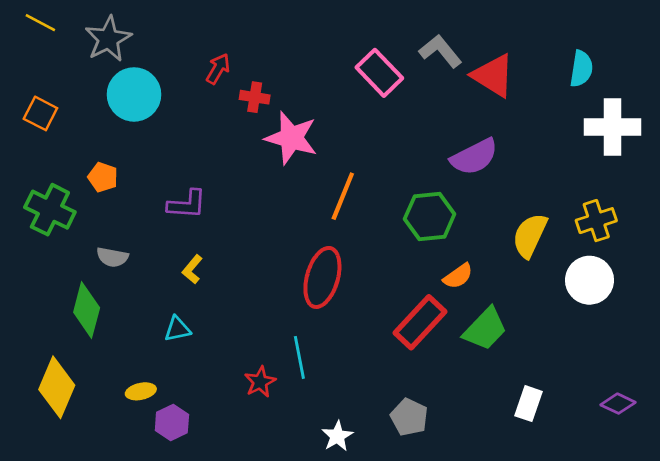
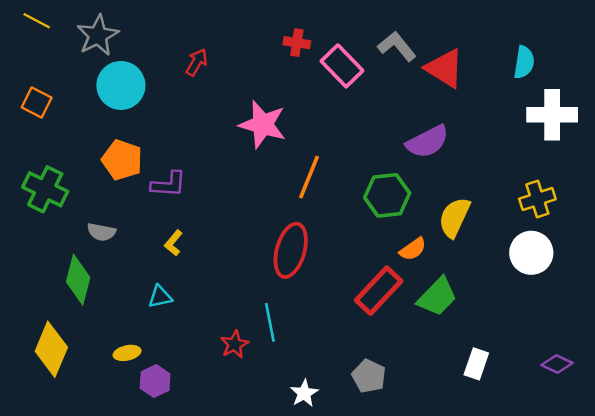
red cross: (255, 97) -> (297, 43), moved
orange pentagon: (103, 177) -> (122, 160), moved, size x1.5
yellow semicircle: (530, 235) -> (454, 217), moved

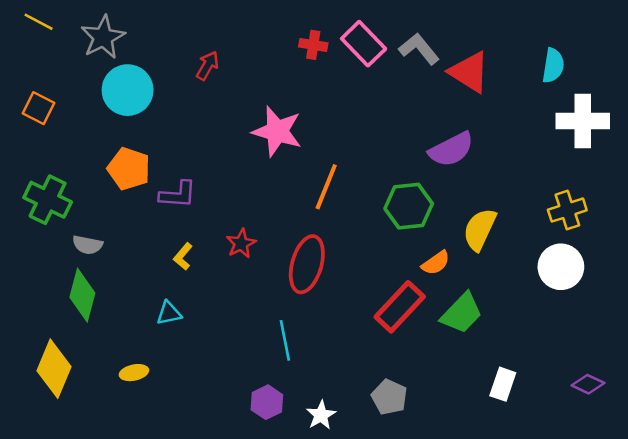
pink rectangle: (342, 66) -> (364, 44), moved
gray semicircle: (101, 232) -> (88, 245), moved
red star: (235, 344) -> (241, 244), moved
purple hexagon: (155, 381) -> (267, 402), moved

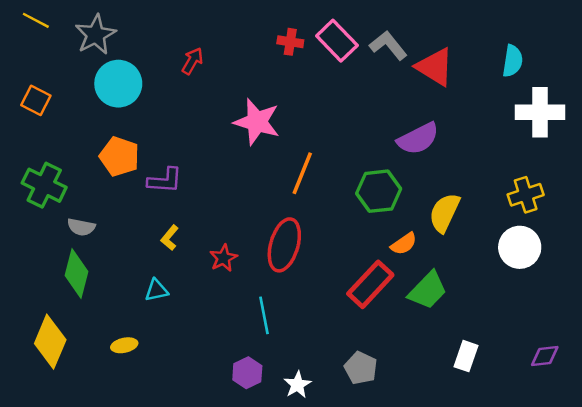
red star: (241, 244) -> (223, 258), moved
purple diamond: (588, 384) -> (545, 356), turned -32

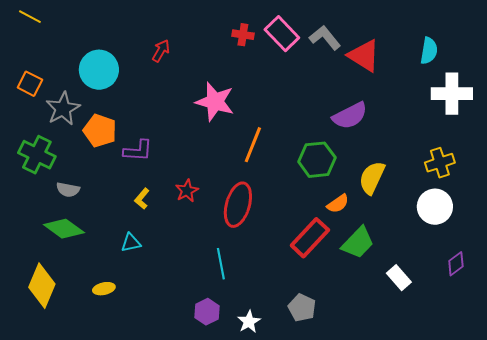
gray star: (96, 35) -> (63, 109), moved
red star: (223, 258) -> (187, 191), moved
green diamond: (76, 274) -> (64, 229), turned -69
white rectangle: (466, 356) -> (399, 278), moved, turned -60
purple diamond: (545, 356) -> (456, 264), moved, turned -30

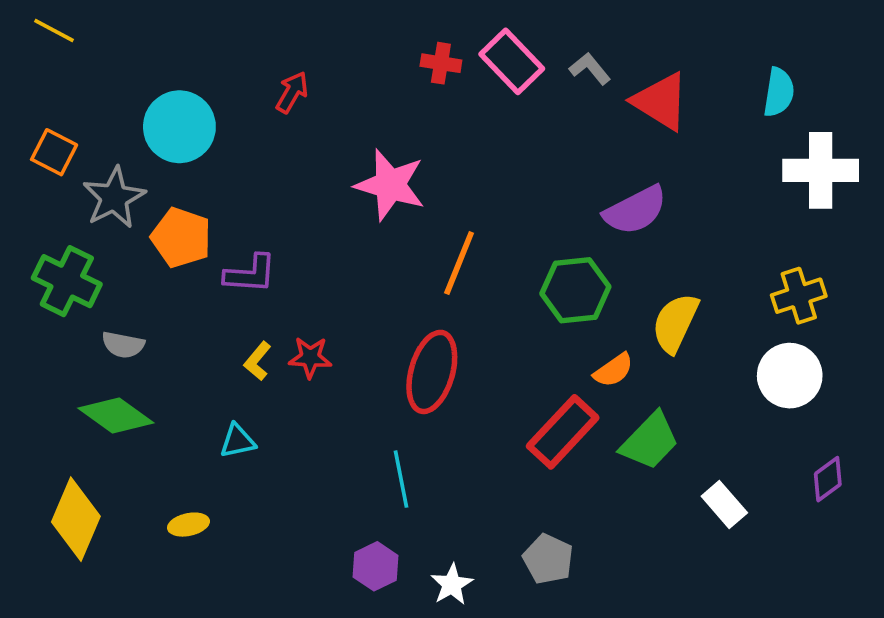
gray L-shape: (325, 38) -> (590, 69), size x0.7
red star: (187, 191) -> (310, 357), moved, turned 30

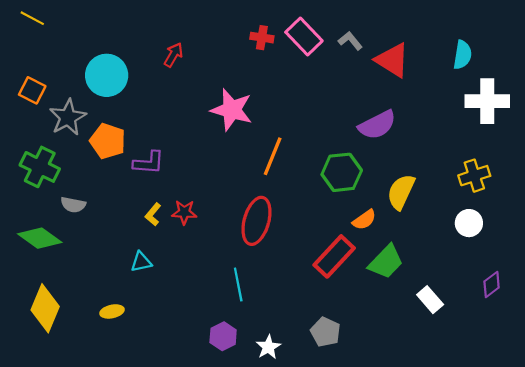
white circle: (790, 376) -> (469, 223), size x0.7
green diamond: (116, 416) -> (40, 238), moved

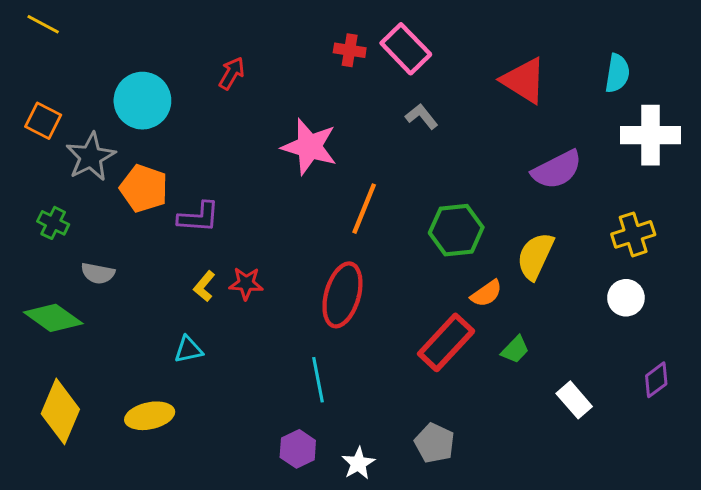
gray L-shape: (350, 41) -> (422, 116), moved
purple semicircle: (377, 125) -> (557, 170), moved
green cross: (40, 167) -> (53, 223), size x0.6
green trapezoid: (386, 262) -> (515, 350), size x0.6
yellow ellipse: (112, 311) -> (150, 416), size x1.5

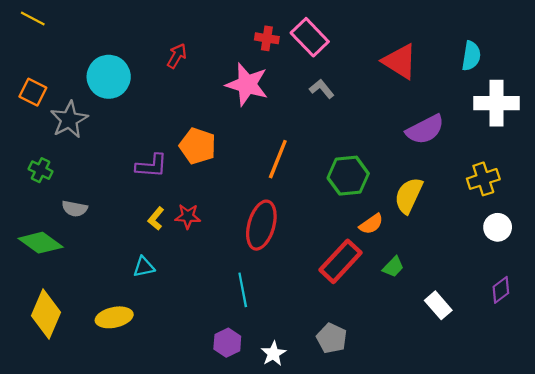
pink star: (309, 147) -> (247, 84), moved
orange pentagon: (144, 188) -> (198, 146), moved
white circle: (626, 298) -> (498, 227), moved

